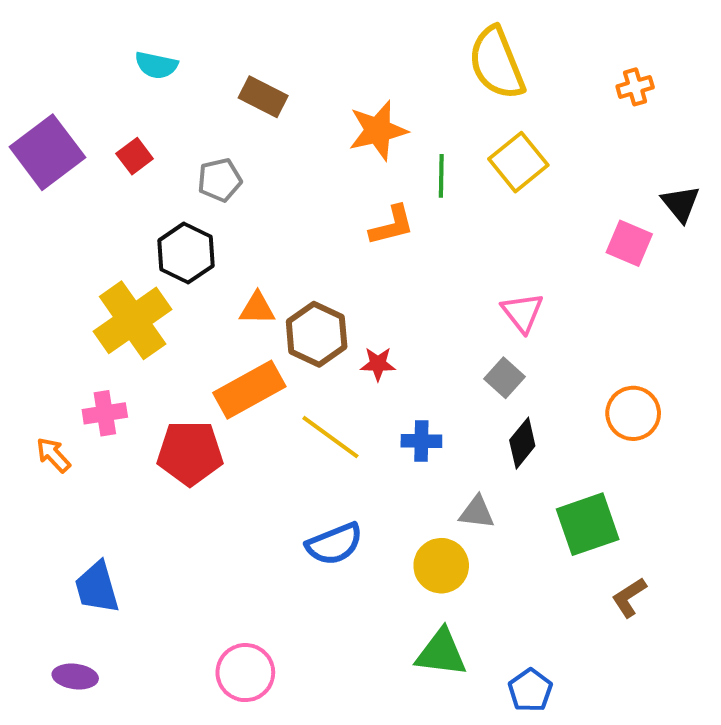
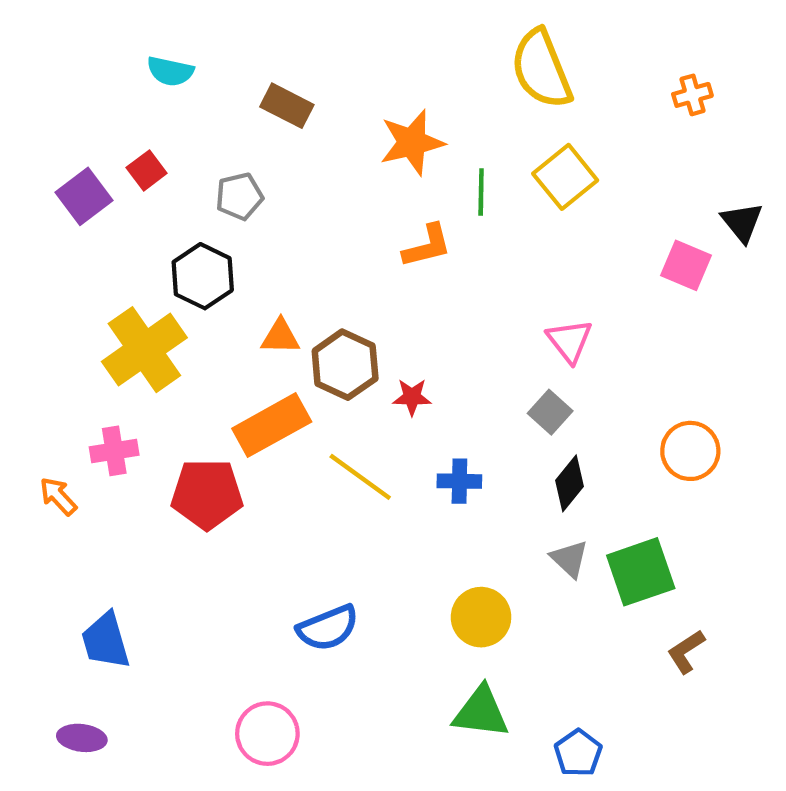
purple square: (47, 152) -> (84, 196), moved, size x0.7
gray triangle: (477, 512) -> (569, 559), moved, turned 36
blue semicircle: (334, 544) -> (328, 628), moved

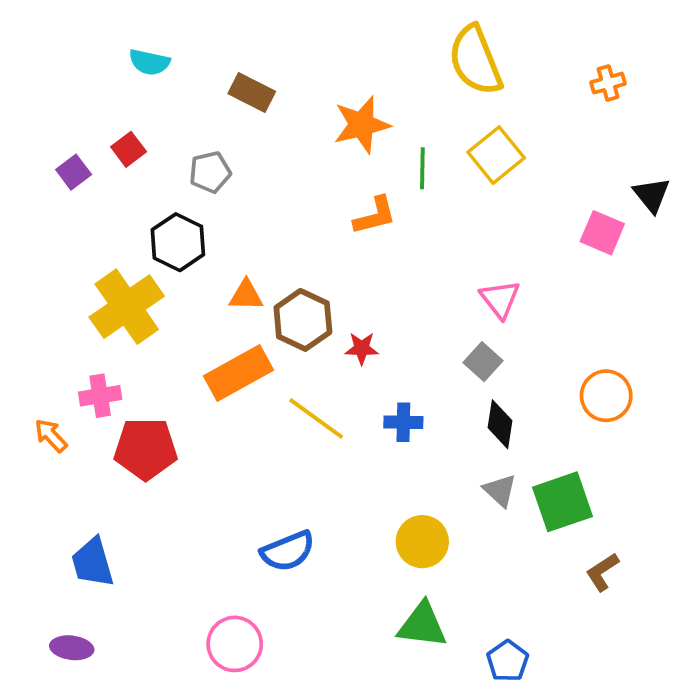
purple square: (84, 196) -> (74, 172), size x0.7
black diamond: (569, 483) -> (500, 424), turned -30
red pentagon: (207, 494) -> (146, 449), moved

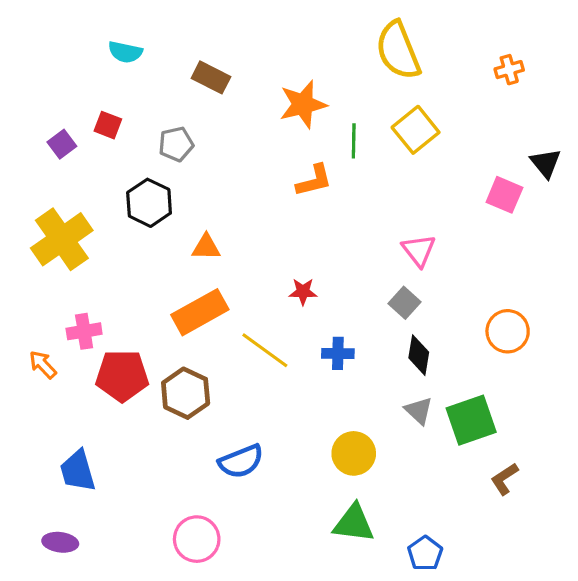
red square: (129, 149) -> (108, 125), turned -32
yellow cross: (127, 307) -> (62, 239), moved
brown hexagon: (303, 320) -> (186, 393), moved

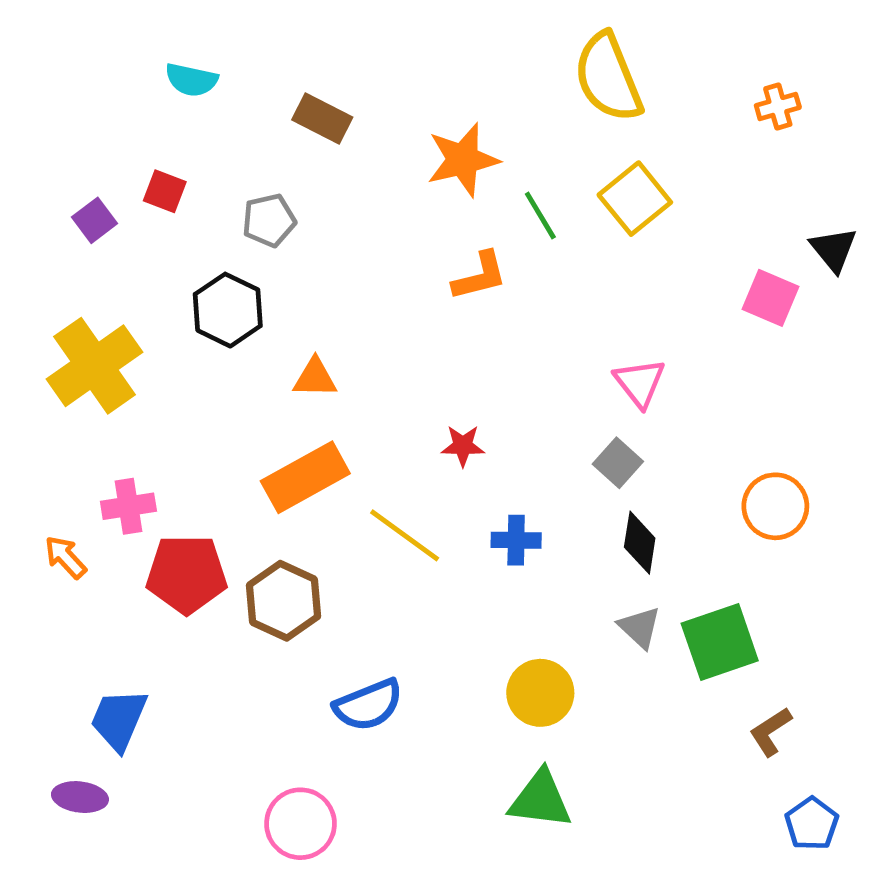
green line: (354, 141) -> (540, 216), turned -32
blue trapezoid: (78, 471) -> (119, 719), turned 39
purple ellipse: (60, 542) -> (80, 797), moved
blue pentagon: (425, 553) -> (812, 824), moved

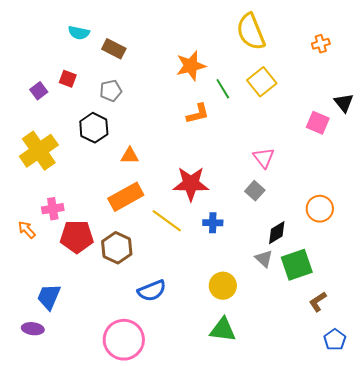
brown rectangle: (322, 119) -> (114, 49), moved
red star: (463, 446) -> (191, 184), size x2.0
black diamond: (640, 543) -> (277, 233), moved, turned 50
pink circle: (300, 824) -> (124, 340), size x1.4

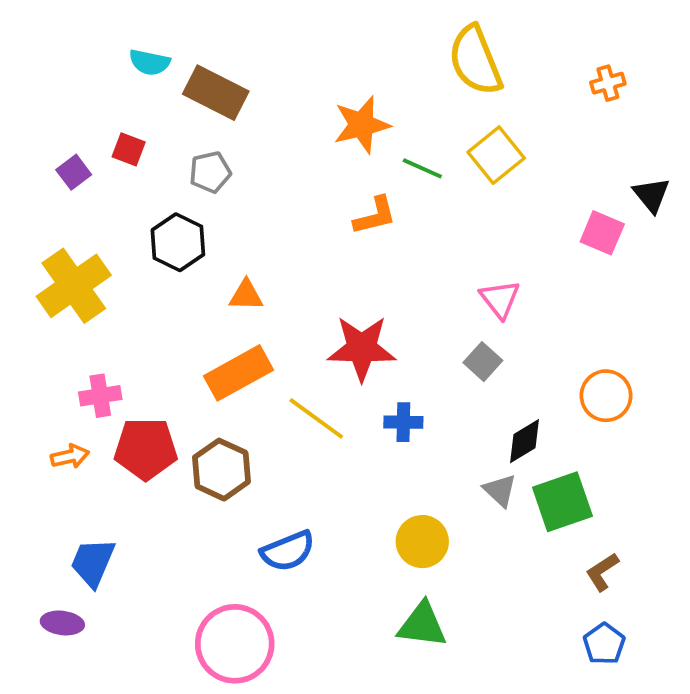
brown rectangle: (114, 49) -> (216, 93), size x1.4
green line: (223, 89) -> (422, 168), turned -35
orange arrow: (27, 230) -> (70, 456), moved, turned 120
blue pentagon: (335, 340) -> (604, 644), moved

